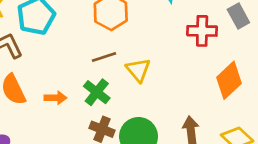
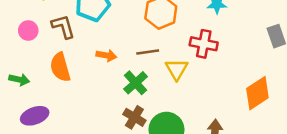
red cross: (202, 31) -> (204, 44), moved
orange arrow: (56, 98) -> (106, 55), moved

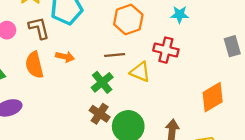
orange arrow: (106, 55) -> (65, 57), moved
yellow triangle: (177, 69) -> (140, 72), turned -40

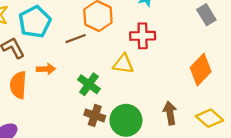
brown line: (115, 55) -> (76, 39), moved
orange semicircle: (34, 65) -> (18, 85), turned 32

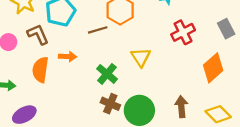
gray rectangle: (206, 15) -> (226, 29), moved
red cross: (143, 36) -> (183, 32), moved, turned -30
yellow triangle: (123, 64) -> (141, 57), turned 45

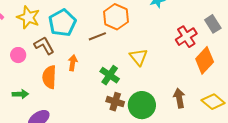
red cross: (183, 32) -> (186, 37), moved
orange arrow: (68, 57) -> (73, 63), turned -77

